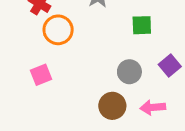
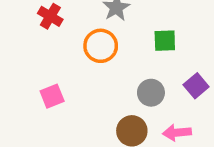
orange circle: (58, 30) -> (101, 46), moved

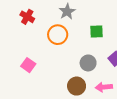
pink square: (52, 96) -> (28, 65), turned -32

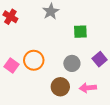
orange circle: (58, 35) -> (34, 60), moved

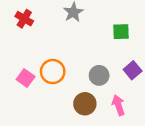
green square: (80, 32) -> (121, 32), moved
pink arrow: (88, 88) -> (118, 105), turned 77

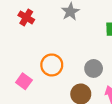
pink square: (26, 78) -> (24, 81), moved

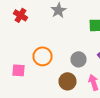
pink square: (24, 81) -> (18, 70), turned -32

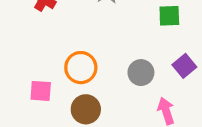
brown circle: (68, 81) -> (86, 109), moved

